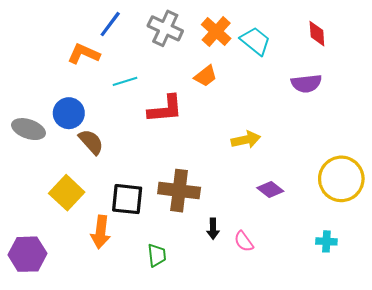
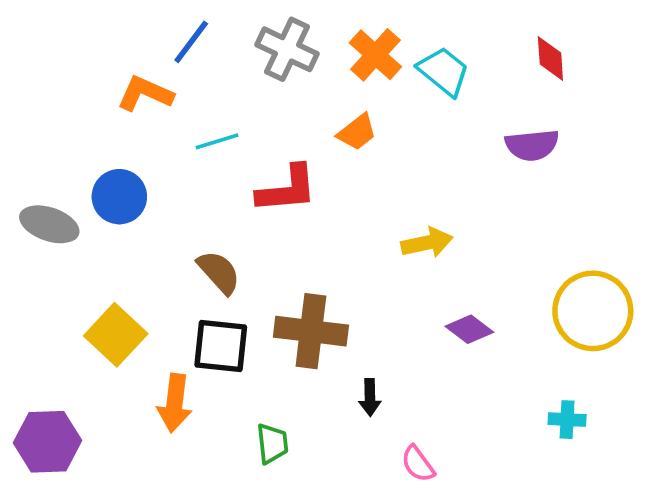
brown semicircle: (91, 142) -> (219, 272), moved
pink semicircle: (244, 241) -> (418, 464), moved

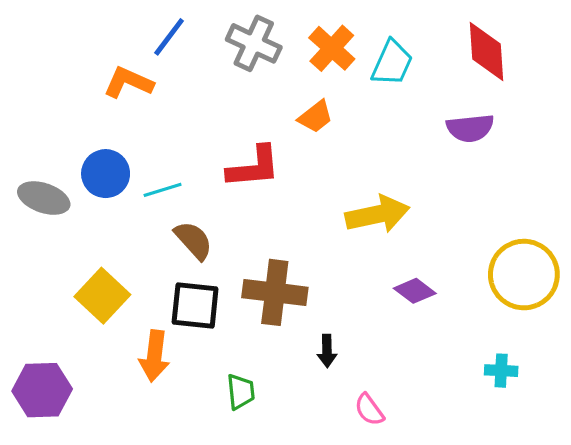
red diamond: (550, 58) -> (486, 52), size x1.5
cyan trapezoid: (444, 71) -> (392, 63), turned 75
cyan line: (217, 141) -> (163, 190), moved
yellow arrow: (427, 243) -> (377, 214), size x1.4

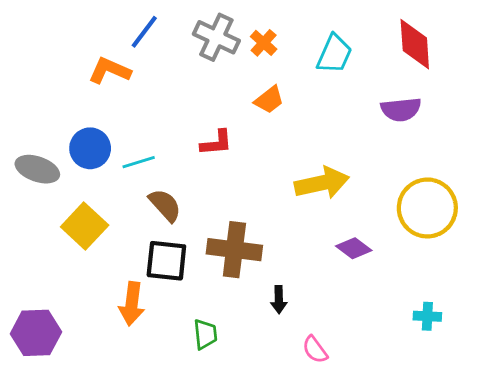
orange cross: (332, 48) -> (264, 43), moved, size x0.7
red L-shape: (254, 167) -> (216, 143), size x0.7
yellow circle: (524, 275) -> (427, 208), moved
yellow square: (102, 296) -> (85, 226), moved

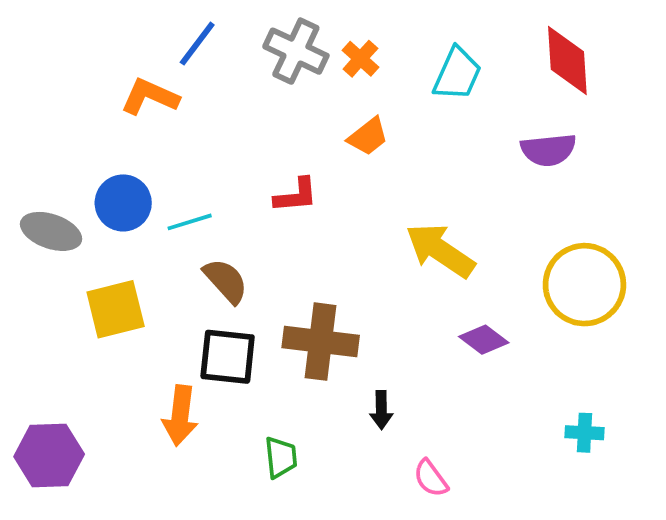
yellow arrow: (322, 183) -> (440, 250), turned -134
yellow square: (85, 226) -> (116, 309), turned 33

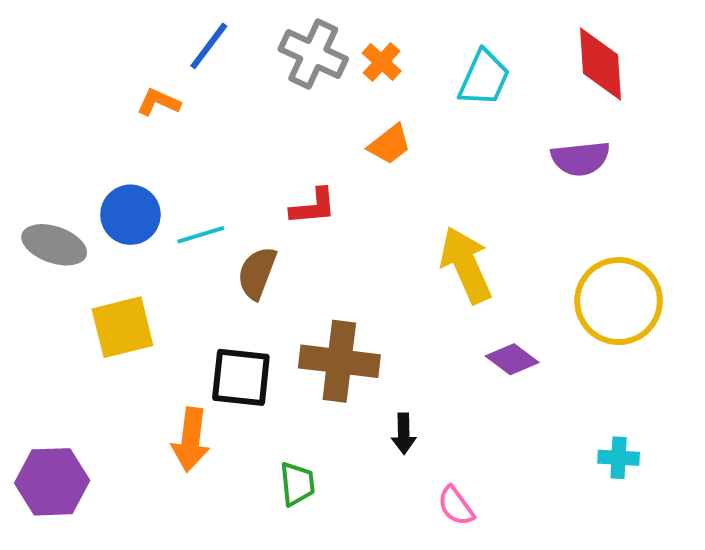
orange L-shape: (150, 97) -> (159, 102), size x0.7
yellow arrow: (440, 250) -> (466, 265), turned 32
brown semicircle: (226, 281) -> (257, 273), moved, turned -117

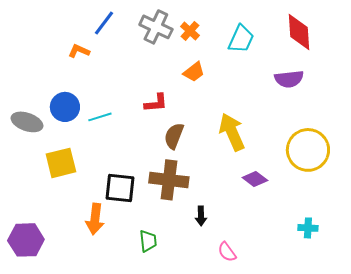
brown semicircle: (257, 273) -> (174, 136), moved

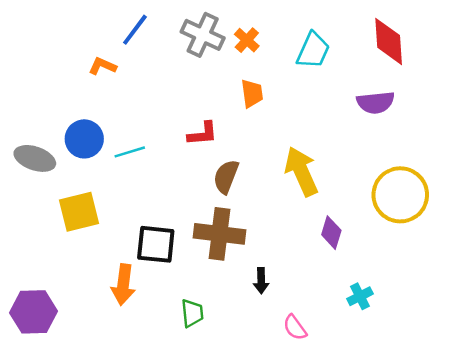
orange trapezoid: (194, 72) -> (252, 93), turned -60
purple diamond: (255, 179) -> (331, 233), turned 70
cyan cross: (308, 228) -> (360, 296), moved, turned -30

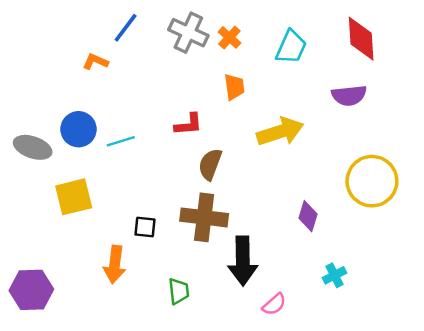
yellow arrow: (301, 171) -> (280, 132), moved, turned 96
black square: (156, 244) -> (145, 227), size x0.6
black arrow: (261, 281) -> (243, 261), size x2.0
pink semicircle: (295, 328) -> (274, 304), turned -95

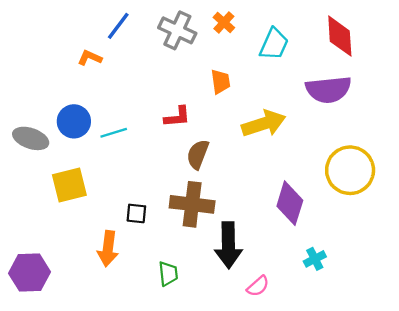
orange cross: (229, 37) -> (224, 22), moved
purple semicircle: (349, 95) -> (328, 90), size x1.4
purple diamond: (308, 216) -> (290, 203), size x1.5

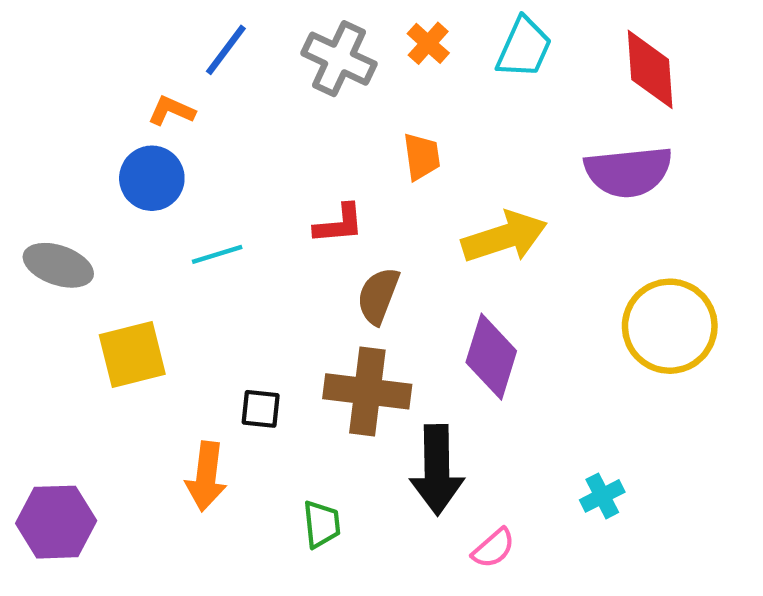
cyan trapezoid: (274, 44) -> (524, 48), moved
blue circle: (74, 121) -> (152, 178), moved
purple diamond: (290, 203) -> (491, 357), moved

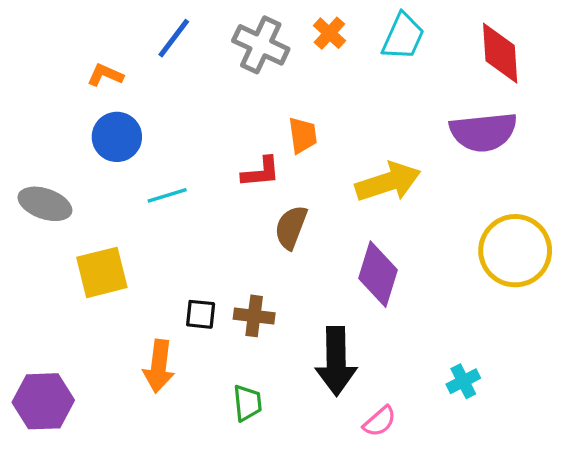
orange L-shape: (171, 111) -> (105, 75), moved
orange trapezoid: (422, 156) -> (303, 135), moved
brown cross: (367, 391) -> (254, 316), moved, size x0.6

